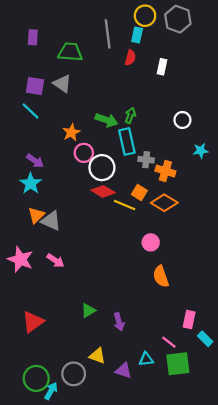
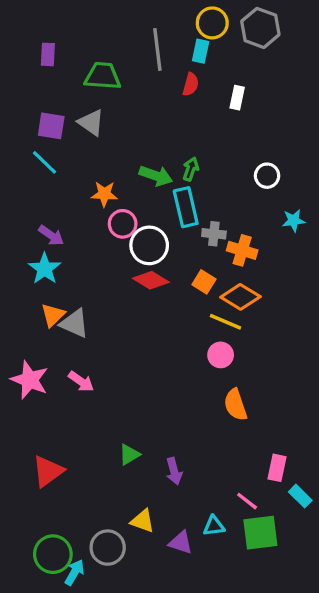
orange star: (71, 132) -> (104, 194), turned 30
yellow line: (125, 205) -> (226, 322), moved

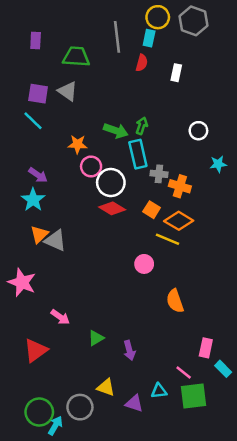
pink circle: (221, 355) -> (144, 264), moved
pink arrow: (81, 382) -> (60, 317), moved

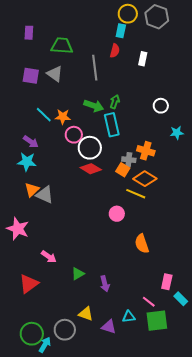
gray line: (117, 37) -> (95, 68), moved
cyan line: (33, 121) -> (44, 115), moved
gray cross: (159, 174) -> (129, 160), moved
cyan star: (33, 200) -> (27, 162), turned -30

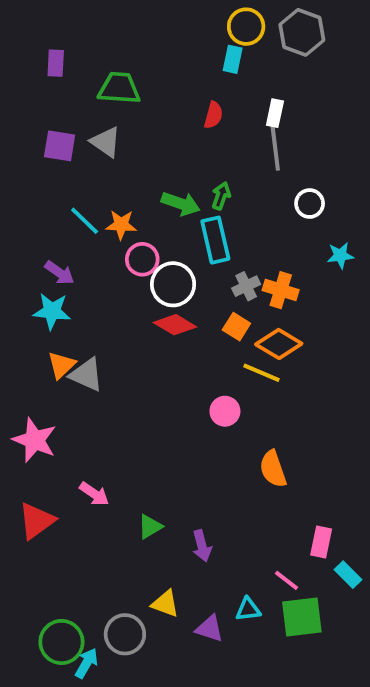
red semicircle: (115, 51) -> (213, 115), moved
gray line: (95, 68) -> (275, 146), moved
gray cross: (129, 160) -> (246, 286), moved, turned -32
red triangle: (29, 284) -> (36, 521), moved

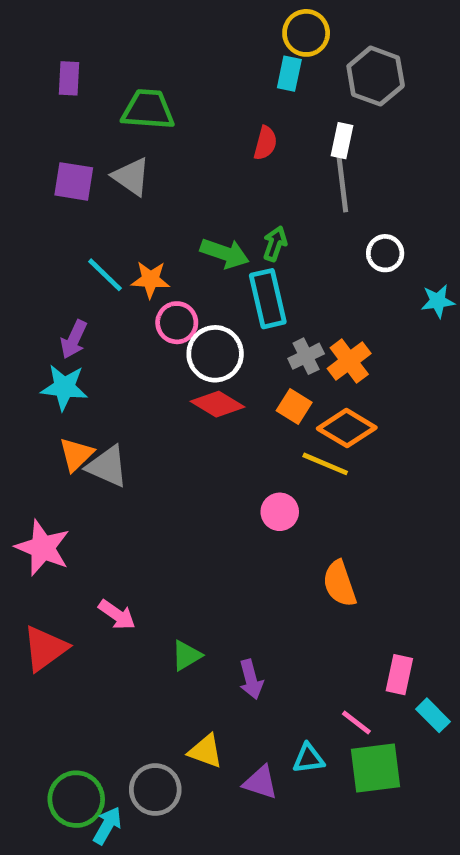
gray hexagon: (302, 32) -> (376, 76), moved
cyan star: (340, 255) -> (438, 301), moved
purple arrow: (60, 273) -> (74, 339), turned 80
orange cross: (281, 290) -> (349, 361), turned 36

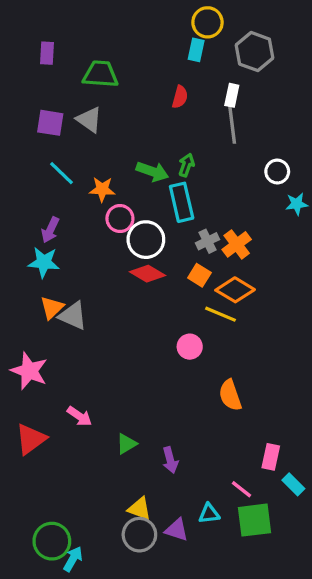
white circle: (385, 253) -> (277, 171), moved
cyan line: (105, 275) -> (62, 173), moved
gray circle: (155, 790) -> (139, 535), moved

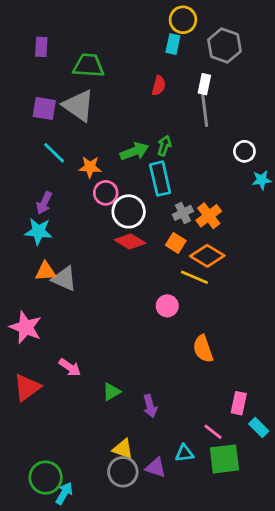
gray triangle: (89, 120) -> (79, 106), size x1.4
green arrow: (152, 171) -> (134, 151), turned -40
orange triangle: (52, 308) -> (46, 272), turned 40

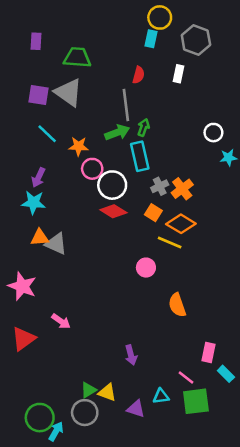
gray line: (204, 108) -> (126, 105), moved
green triangle: (111, 392) -> (88, 390), moved
gray circle: (123, 472) -> (85, 413), moved

